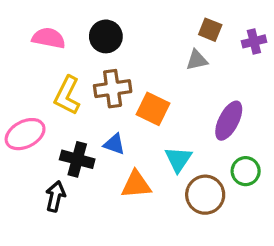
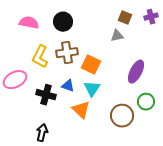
purple cross: (254, 41) -> (151, 17), moved
cyan triangle: (178, 159) -> (92, 89), moved
orange triangle: (136, 185) -> (81, 110), turned 48
black arrow: (55, 196) -> (42, 133), moved

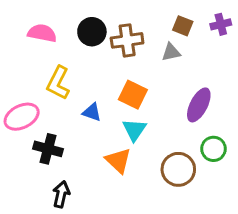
brown cross: (67, 53) -> (127, 40), moved
blue triangle: (68, 86) -> (92, 112), moved
black cross: (46, 95) -> (48, 149), moved

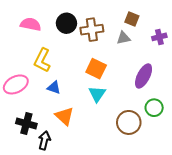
purple cross: (221, 24) -> (159, 37), moved
blue triangle: (92, 112) -> (54, 88), moved
black cross: (48, 149) -> (26, 124), moved
orange triangle: (118, 161) -> (64, 116), moved

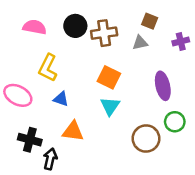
purple ellipse: (144, 76) -> (163, 86), turned -40
pink ellipse: (16, 84) -> (18, 95), turned 55
orange triangle: (64, 116) -> (73, 131), turned -36

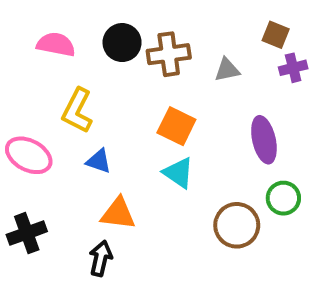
brown square: (150, 21) -> (276, 35), moved
cyan triangle: (110, 106) -> (178, 173), turned -30
black cross: (30, 140) -> (27, 233), moved, turned -35
black arrow: (50, 159) -> (101, 258), moved

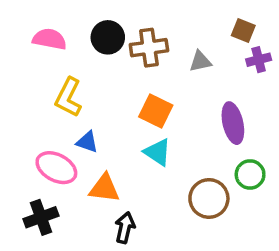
pink ellipse: (29, 155) -> (56, 168), moved
black cross: (27, 233) -> (41, 217), moved
black arrow: (101, 258) -> (125, 228), moved

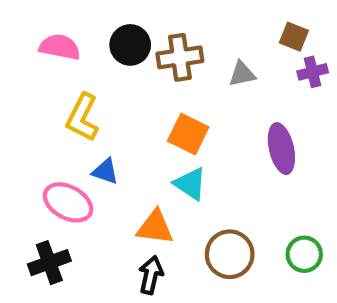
green circle: (250, 174) -> (304, 254), moved
orange triangle: (104, 188) -> (155, 227), moved
brown circle: (209, 198) -> (230, 254), moved

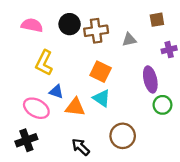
brown square: (294, 37) -> (157, 20), turned -32
purple cross: (313, 72) -> (169, 50), moved
orange triangle: (155, 227) -> (75, 107), moved
green circle: (304, 254) -> (162, 105), moved
black arrow: (151, 275) -> (81, 147), turned -60

